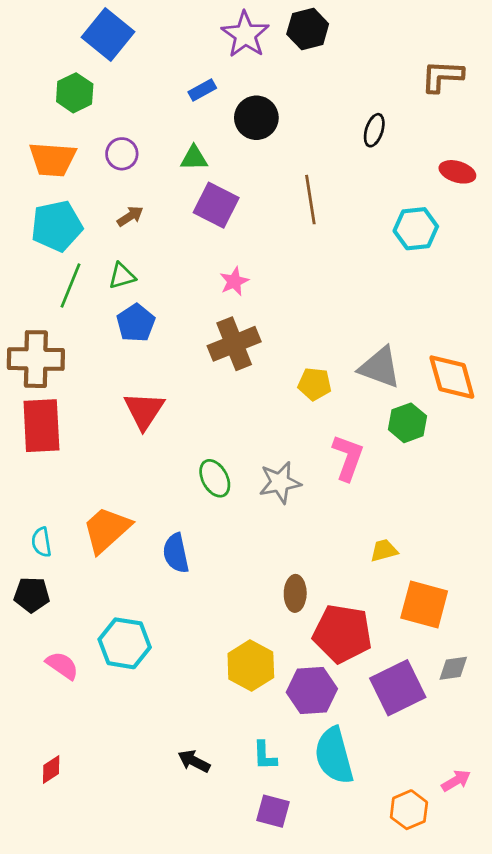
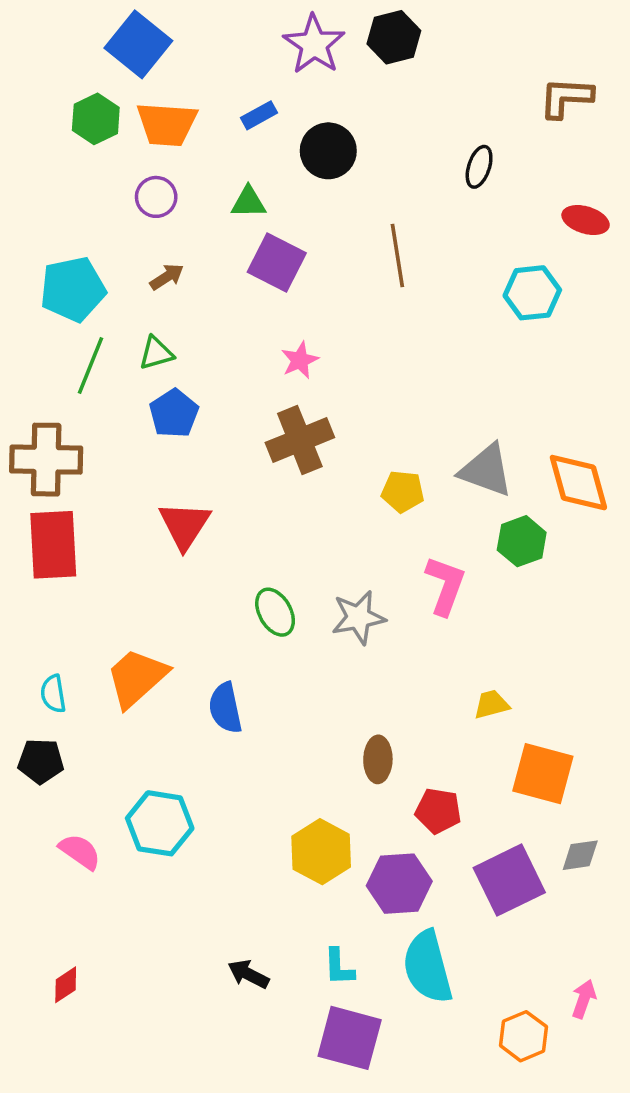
orange trapezoid: (53, 159) -> (167, 124), moved
red pentagon: (342, 634) -> (438, 811), size x0.6
pink arrow: (456, 781) -> (584, 999), turned -40
purple square: (273, 811) -> (350, 1038), size x1.5

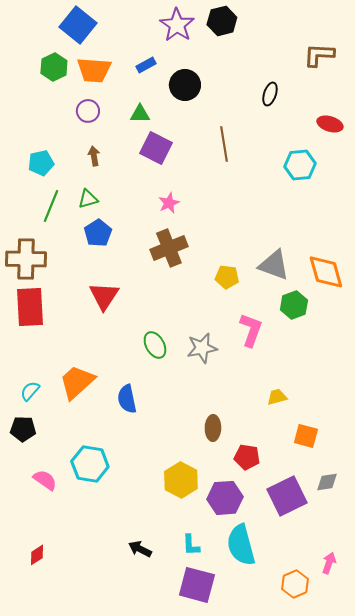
brown arrow: (167, 277) -> (94, 156), turned -66
cyan pentagon: (73, 289) -> (41, 163), size x0.7
cyan semicircle: (53, 694) -> (30, 391), turned 50
orange square: (543, 774) -> (306, 436), size x0.7

